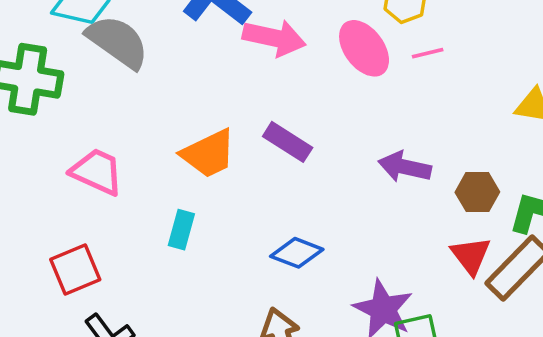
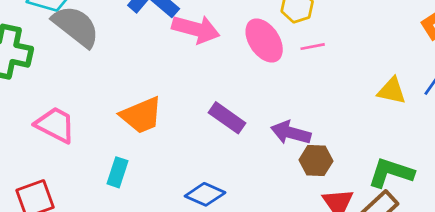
purple rectangle: (288, 142) -> (227, 118), moved
brown hexagon: (477, 192) -> (316, 160), moved

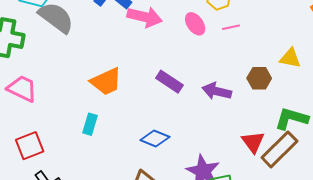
pink ellipse: (264, 40) -> (195, 24), size x0.7
pink trapezoid: (55, 125) -> (22, 89), moved
brown hexagon: (316, 160) -> (259, 78), moved

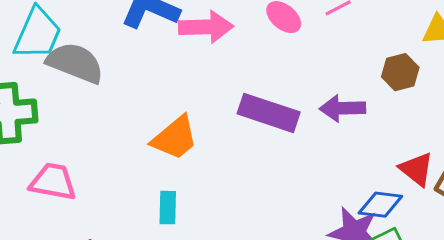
purple rectangle: (169, 82) -> (269, 113), size x1.4
blue diamond: (155, 138) -> (380, 205), moved

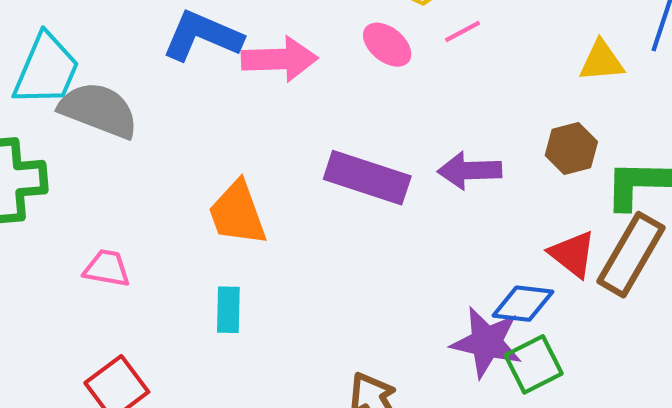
brown hexagon: (400, 72) -> (571, 148), moved
orange trapezoid: (175, 138) -> (237, 213), turned 110
pink trapezoid: (53, 182) -> (107, 268), moved, size x0.7

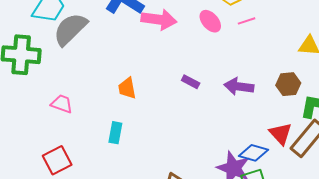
gray semicircle: (99, 110) -> (70, 29), turned -75
purple rectangle: (367, 178) -> (191, 82), size x0.5
orange trapezoid: (237, 213) -> (127, 88), size x0.7

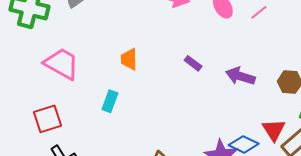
pink line: (247, 21) -> (259, 12), turned -30
pink trapezoid: (62, 104) -> (62, 64), size x1.6

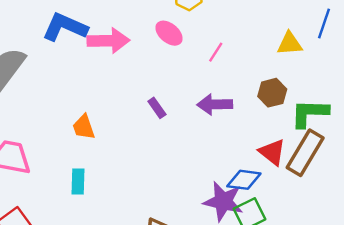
pink line: (259, 12) -> (216, 52), moved
purple rectangle: (193, 63) -> (157, 108), turned 36

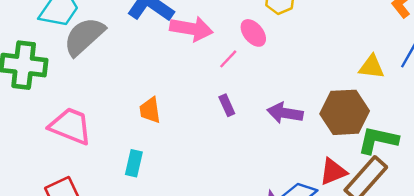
pink line: (216, 52) -> (228, 59), moved
brown hexagon: (272, 93) -> (345, 112), size x1.6
red triangle: (272, 152) -> (333, 172), turned 48

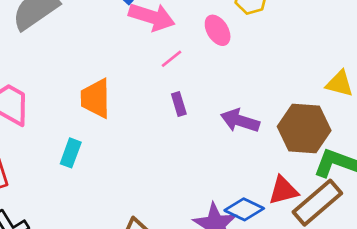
pink line: (228, 59) -> (172, 59), moved
orange trapezoid: (150, 110) -> (96, 98), size x1.4

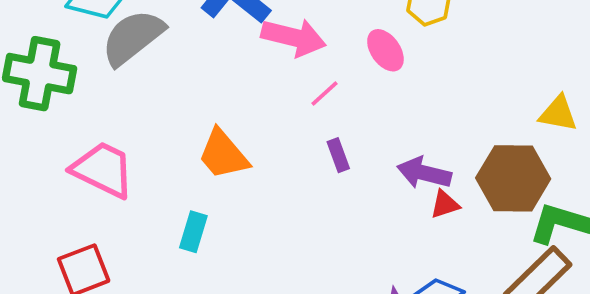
orange trapezoid: (96, 98) -> (223, 154), turned -36
red triangle: (283, 190) -> (445, 204), moved, size x0.7

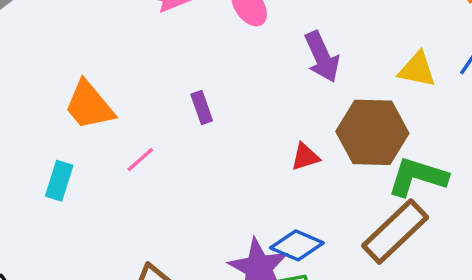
pink line: (324, 93) -> (140, 160), moved
purple arrow: (424, 173) -> (322, 57), moved, turned -129

